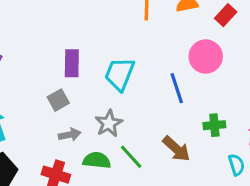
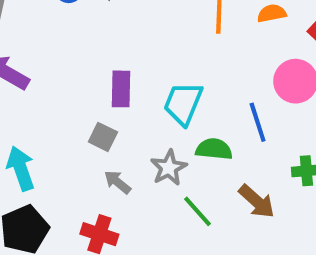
gray square: (58, 100) -> (103, 137), turned -35
gray arrow: (70, 135) -> (117, 182), turned -130
green semicircle: (97, 160) -> (214, 149), moved

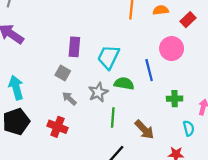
brown arrow: (257, 201) -> (144, 130), moved
green line: (198, 211) -> (113, 117), turned 42

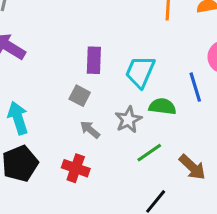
green line: (113, 117) -> (149, 153), turned 54

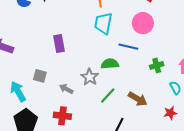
cyan trapezoid: (140, 72) -> (103, 23), moved
blue line: (195, 87) -> (128, 47), turned -48
gray square: (80, 96) -> (40, 76), moved

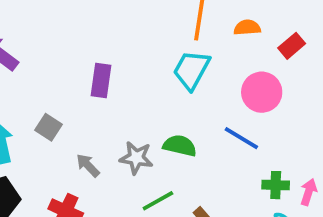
blue line: (128, 47) -> (241, 138), moved
green cross: (157, 65) -> (276, 185), moved
gray star: (90, 77) -> (136, 158), turned 30

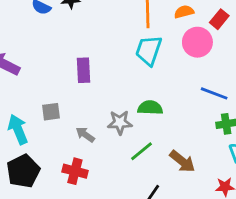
pink circle: (262, 92) -> (197, 42), moved
gray square: (48, 127) -> (51, 112), turned -30
blue line: (241, 138) -> (214, 93), moved

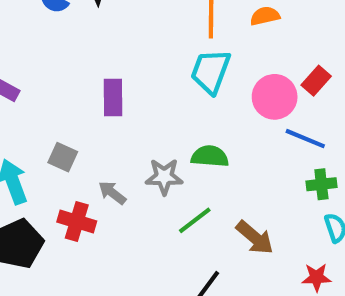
red rectangle: (219, 19) -> (316, 81), moved
pink circle: (197, 42) -> (275, 97), moved
gray square: (51, 112) -> (63, 157), turned 30
red cross: (75, 171) -> (77, 221), moved

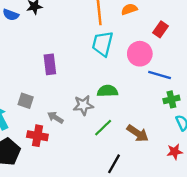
red rectangle: (316, 81) -> (161, 29), moved

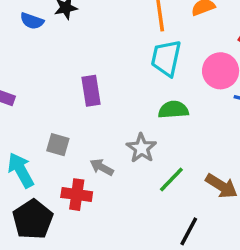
green semicircle: (107, 91) -> (173, 110), moved
gray star: (83, 105) -> (141, 148), turned -30

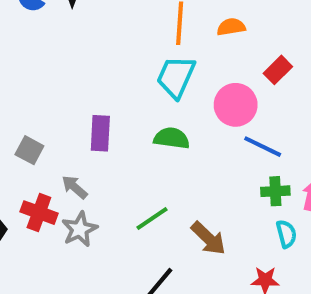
purple rectangle: (91, 91) -> (100, 133), moved
gray star: (141, 148) -> (80, 229), moved

